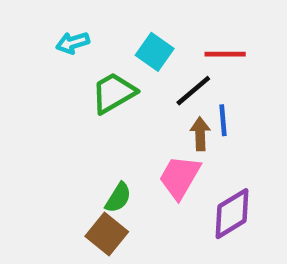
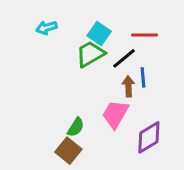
green trapezoid: (114, 93) -> (90, 54), moved

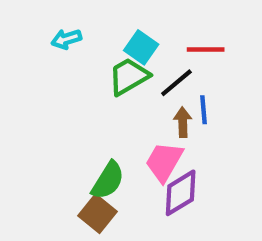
green semicircle: (76, 127) -> (108, 180), size x1.4
purple diamond: (149, 137) -> (181, 193), moved

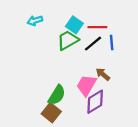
red line: (206, 49) -> (97, 27), moved
blue line: (203, 110) -> (112, 42), moved
brown arrow: (183, 122) -> (103, 74), moved, turned -48

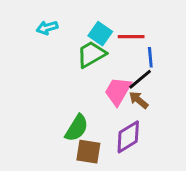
black line: (93, 44) -> (140, 79), moved
pink trapezoid: (86, 85) -> (118, 91), moved
brown square: (51, 113) -> (88, 152), moved, turned -30

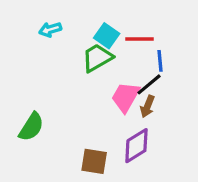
brown arrow: (139, 100) -> (147, 106), turned -108
green semicircle: (77, 128) -> (31, 127), moved

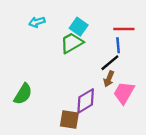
red line: (140, 39) -> (124, 29), moved
pink trapezoid: (125, 97) -> (124, 93), moved
purple diamond: (136, 146) -> (86, 101), moved

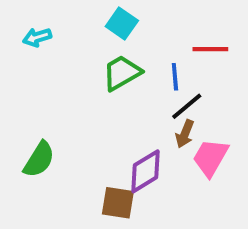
cyan arrow: (37, 22) -> (37, 37), moved
cyan square: (79, 27) -> (122, 24), moved
blue line: (118, 45) -> (175, 77), moved

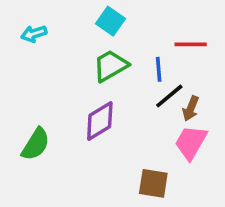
brown arrow: (185, 134) -> (191, 109), moved
purple diamond: (145, 171) -> (100, 121), moved
brown square: (118, 203) -> (153, 183), moved

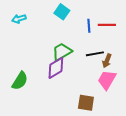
green trapezoid: (111, 66) -> (62, 52), moved
blue line: (159, 69) -> (89, 26), moved
black line: (169, 96) -> (95, 54), turned 30

